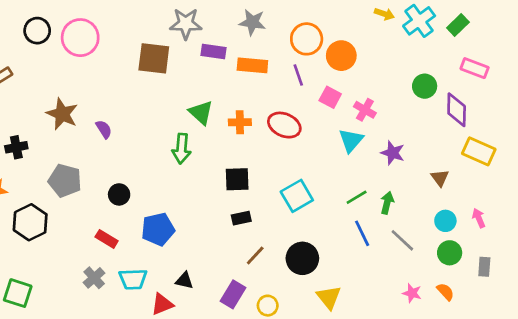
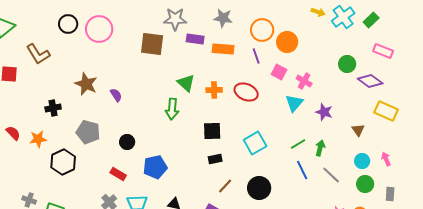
purple diamond: (457, 110) -> (370, 81), turned -55

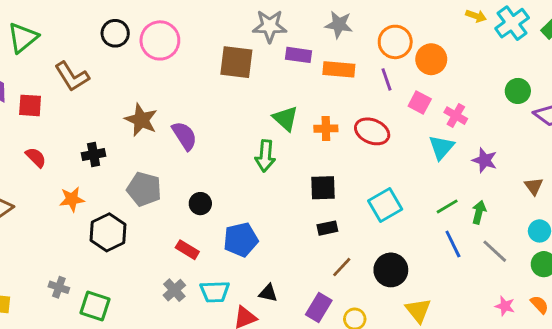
purple semicircle: (116, 95) -> (184, 136), size x1.5
red semicircle: (13, 133) -> (36, 157), moved

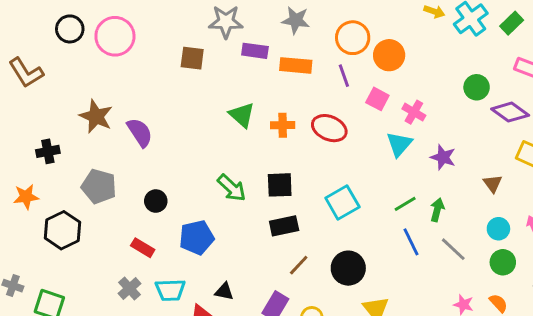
brown square: (236, 62) -> (192, 58), size x0.7
green arrow: (265, 156) -> (232, 188), moved, turned -52
black rectangle: (327, 228) -> (284, 226), size x1.4

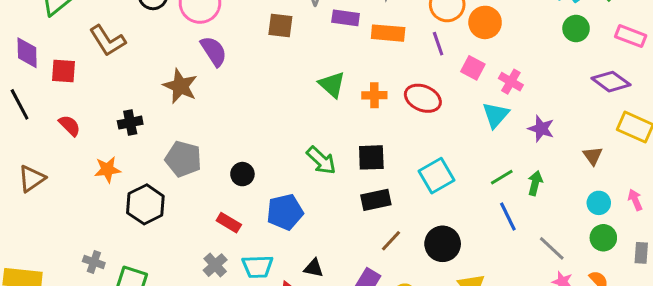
green circle: (477, 87) -> (576, 28), moved
purple semicircle: (140, 132) -> (214, 51), moved
gray line: (453, 249) -> (552, 248), moved

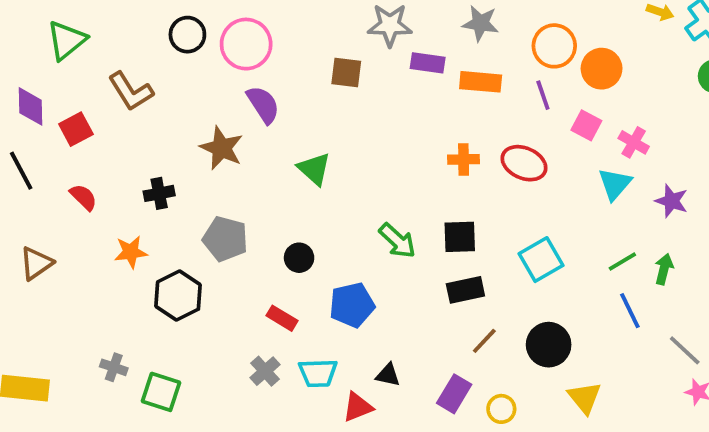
red square: (63, 71) -> (76, 129), turned -32
green triangle: (332, 85) -> (314, 169), moved

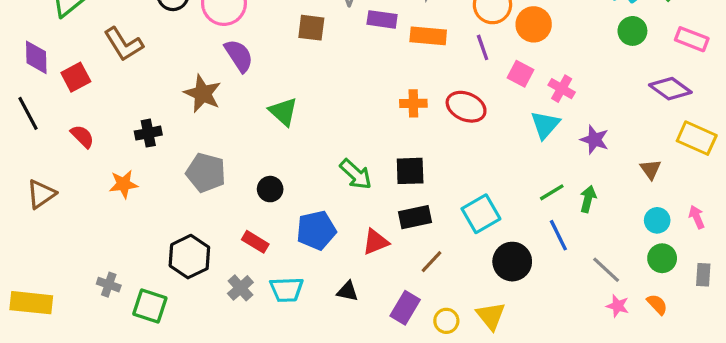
cyan square: (541, 260) -> (481, 214), moved
black hexagon: (178, 295) -> (189, 257), moved
black circle: (549, 345) -> (512, 262), moved
yellow triangle: (585, 398) -> (491, 316), moved
red triangle: (358, 407) -> (376, 242), moved

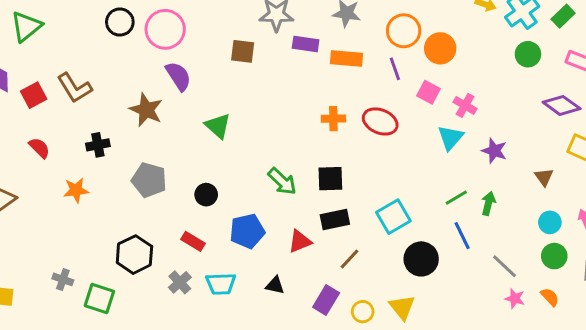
brown L-shape: (124, 44) -> (75, 88), moved

